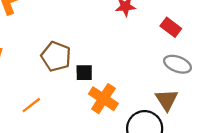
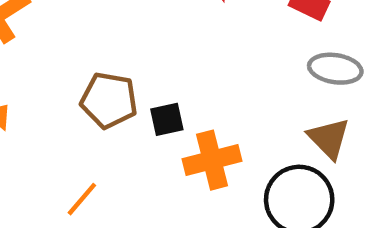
orange cross: (103, 99) -> (212, 160), turned -36

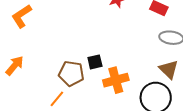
brown pentagon: (109, 100) -> (71, 73), moved

